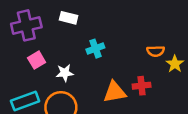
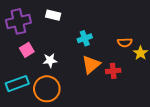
cyan cross: (95, 49) -> (85, 38), moved
orange triangle: (115, 92) -> (91, 65), moved, turned -30

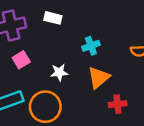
white star: (50, 60) -> (59, 72), moved
red cross: (113, 71) -> (118, 104), moved

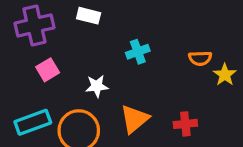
orange triangle: (99, 78) -> (135, 119), moved
red cross: (118, 104) -> (185, 124), moved

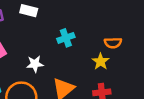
yellow star: (225, 75) -> (101, 61), moved

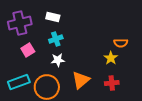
cyan cross: (66, 38) -> (56, 39), moved

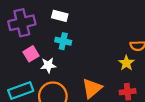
cyan cross: (56, 39) -> (63, 41), turned 32
white star: (58, 60) -> (48, 65), moved

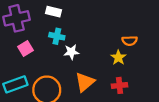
white star: (48, 65) -> (71, 52), moved

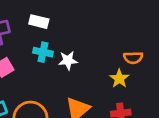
white star: (71, 52) -> (68, 60), moved

